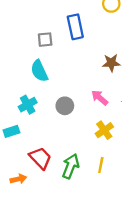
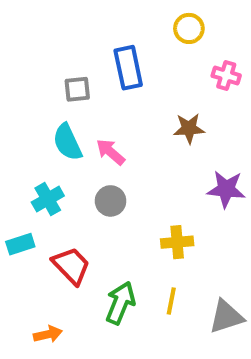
pink arrow: (100, 98) -> (111, 152), moved
yellow cross: (104, 130) -> (177, 242), turned 30
red trapezoid: (40, 158) -> (71, 266), moved
orange arrow: (18, 179) -> (48, 334), moved

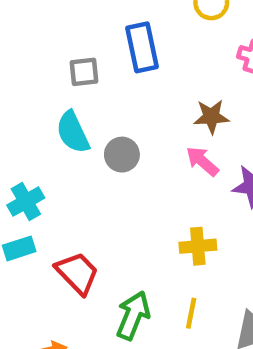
pink arrow: (111, 152) -> (202, 161), moved
cyan cross: (48, 199) -> (26, 201), moved
gray circle: (111, 201) -> (122, 155), moved

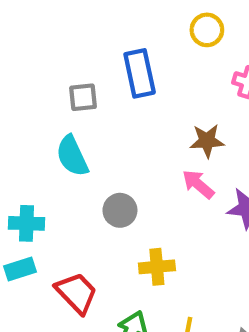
gray circle: (122, 155) -> (120, 210), moved
cyan cross: (26, 201) -> (27, 223), turned 32
yellow cross: (198, 246) -> (157, 267), moved

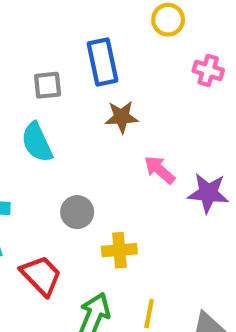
brown star: (207, 141) -> (122, 117), moved
gray circle: (120, 210) -> (77, 212), moved

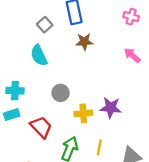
gray square: (48, 85) -> (45, 25), turned -35
pink arrow: (160, 170) -> (132, 55), moved
purple star: (208, 193) -> (111, 108), moved

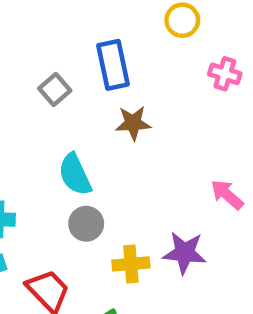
cyan semicircle: (39, 55) -> (75, 174), moved
pink arrow: (132, 55) -> (227, 195), moved

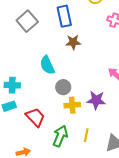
gray square: (55, 89) -> (27, 21), moved, size x1.5
gray circle: (86, 224) -> (63, 87), moved

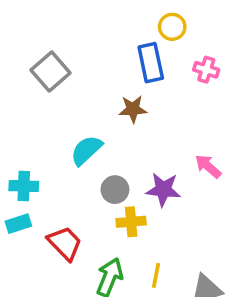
blue rectangle: (64, 16) -> (151, 63), moved
cyan semicircle: (47, 65) -> (86, 150), turned 72
purple star: (96, 100) -> (163, 190), moved

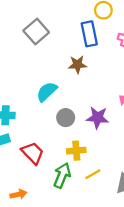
gray square: (51, 72) -> (36, 31), moved
yellow cross: (131, 222) -> (76, 151), moved
yellow line: (156, 275) -> (93, 174), turned 49

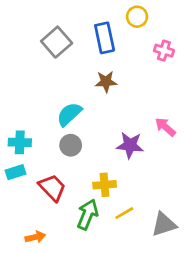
blue rectangle: (89, 34) -> (105, 38), moved
gray circle: (66, 118) -> (71, 145), moved

